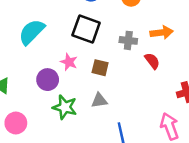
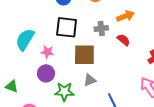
pink star: (69, 62) -> (47, 52), moved
brown square: (100, 68) -> (84, 55), size x1.6

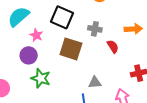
orange arrow: (126, 16) -> (133, 29), moved
gray triangle: (90, 80) -> (95, 82), moved

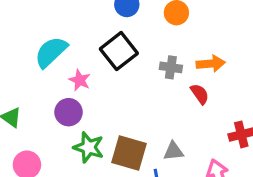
black square: (62, 17) -> (119, 51), turned 30
orange arrow: (133, 29) -> (211, 64), moved
brown square: (71, 49) -> (129, 153), moved

